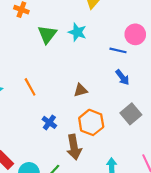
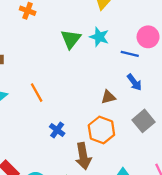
cyan star: (77, 32) -> (99, 37), moved
green triangle: (47, 34) -> (71, 39), moved
brown triangle: (80, 90) -> (108, 97), moved

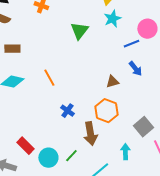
cyan star: (99, 37) -> (112, 19), moved, turned 30
blue line: (130, 54) -> (131, 44), turned -35
gray square: (143, 121) -> (143, 127), moved

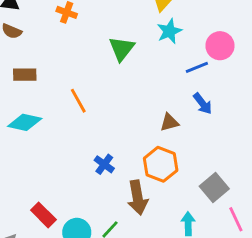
orange line: (49, 78) -> (78, 101), moved

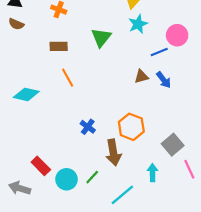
brown rectangle: (25, 75) -> (59, 46), moved
brown triangle: (169, 122) -> (141, 77), moved

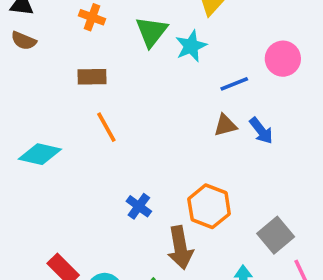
cyan star: (138, 24) -> (191, 46), moved
green triangle: (101, 37) -> (151, 32), moved
blue line: (159, 52) -> (234, 84), moved

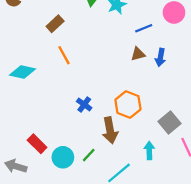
brown rectangle: (92, 77) -> (55, 24), turned -42
blue arrow: (261, 131) -> (161, 57), turned 48

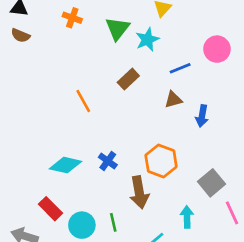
brown rectangle: (55, 24) -> (128, 79), moved
blue arrow: (161, 57) -> (202, 116), moved
cyan diamond: (22, 72) -> (66, 165), moved
green line: (89, 155) -> (113, 222), turned -56

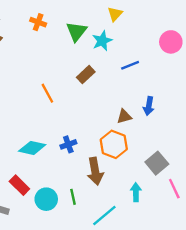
pink circle: (217, 49) -> (171, 42), moved
brown triangle: (173, 100) -> (124, 116), moved
blue cross: (108, 161) -> (68, 144), turned 35

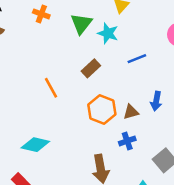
cyan star: (102, 41) -> (108, 33), turned -30
blue cross: (68, 144) -> (127, 141), moved
orange hexagon: (114, 144) -> (102, 110), moved

